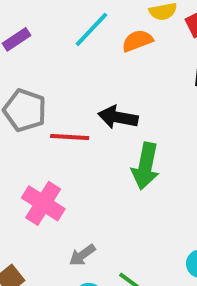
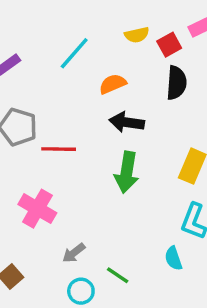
orange semicircle: (137, 41) -> (113, 84), moved
black arrow: (118, 117) -> (127, 122), moved

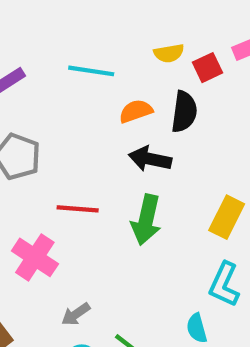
cyan line: (74, 53) -> (91, 71), turned 54
black semicircle: (176, 83) -> (184, 112), moved
red line: (59, 149) -> (78, 209), moved

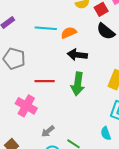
cyan line: (91, 71) -> (46, 28), moved
black semicircle: (184, 112) -> (106, 31), moved, turned 126

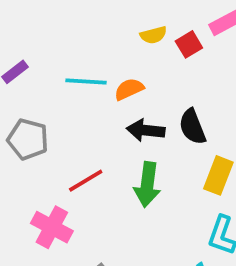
black semicircle: (106, 31) -> (192, 127), moved, turned 30
red line: (45, 81) -> (86, 181), turned -30

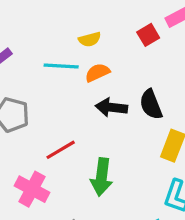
yellow semicircle: (153, 35) -> (90, 39), moved
green arrow: (147, 185) -> (102, 177), moved

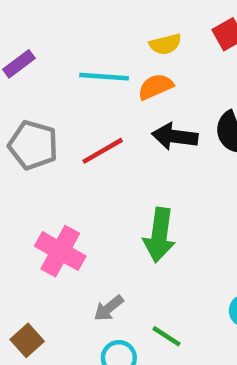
yellow semicircle: (90, 39) -> (165, 44), moved
red line: (61, 150) -> (103, 151), moved

